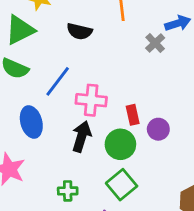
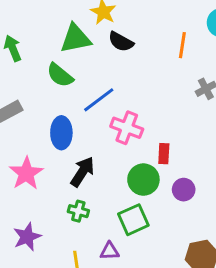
black semicircle: (79, 31) -> (121, 42), moved
purple circle: (158, 129) -> (184, 190), moved
black arrow: (82, 137) -> (82, 172), moved

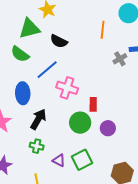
black semicircle: (121, 42) -> (59, 41), moved
green square: (133, 220) -> (82, 160), moved
purple triangle: (110, 251) -> (59, 160), moved, turned 32

